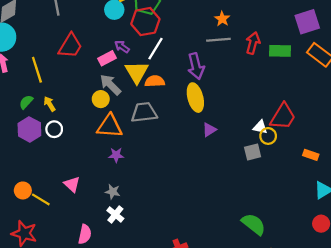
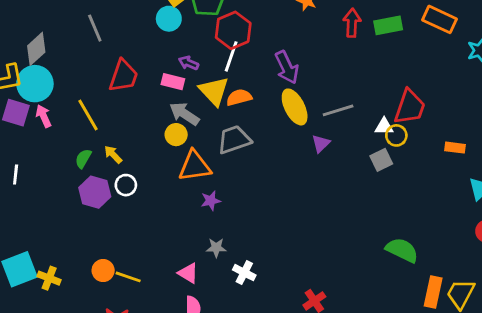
red hexagon: (145, 22) -> (233, 30), moved
gray line: (218, 40) -> (338, 110), moved
pink rectangle: (107, 58) -> (173, 82), turned 54
pink triangle: (72, 184) -> (188, 273), moved
white cross: (115, 215) -> (244, 273), moved

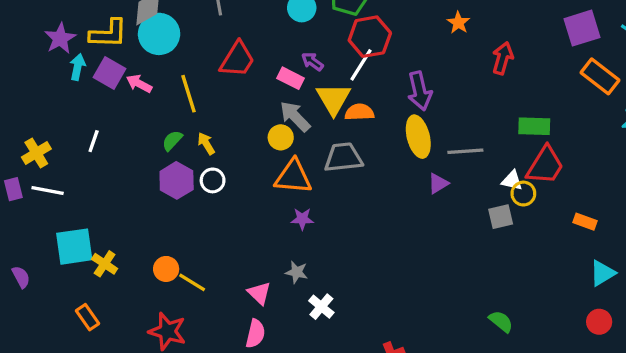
green rectangle: (388, 25) -> (534, 126), moved
cyan circle: (35, 84) -> (159, 34), moved
pink arrow: (44, 116) -> (139, 84), turned -50
green semicircle: (402, 250) -> (501, 321), size x0.7

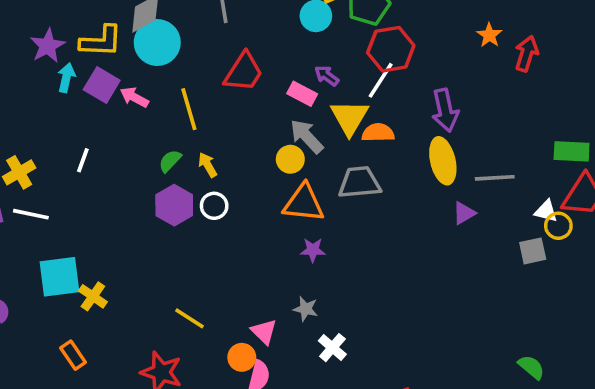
red arrow: (503, 58) -> (527, 54), moved
orange circle: (166, 269) -> (242, 357), moved

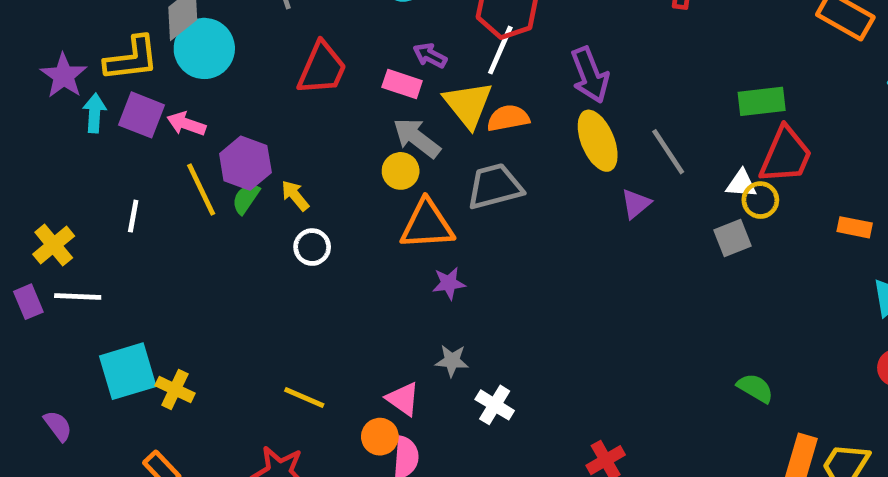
yellow line: (189, 109) -> (201, 189), moved
gray line: (495, 178) -> (668, 152), turned 69
purple hexagon: (174, 205) -> (245, 163), moved

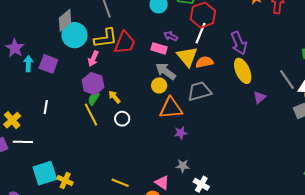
yellow L-shape: (132, 59) -> (106, 38), moved
pink arrow: (186, 124) -> (93, 59), moved, turned -84
gray line: (668, 152) -> (287, 79), moved
yellow line: (201, 189) -> (91, 115), moved

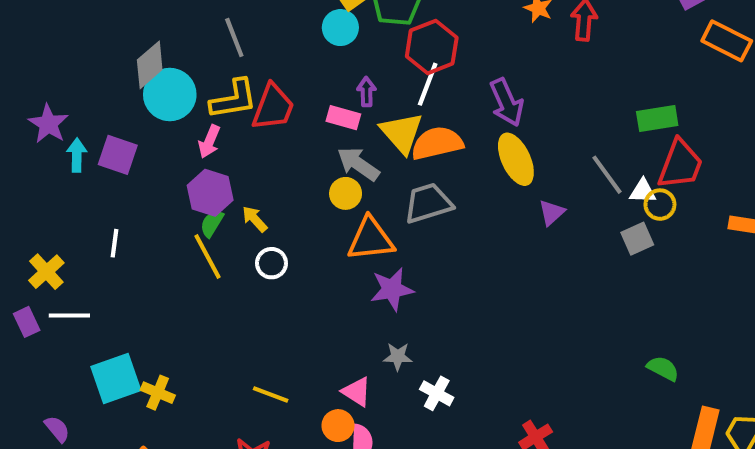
purple arrow: (171, 36) -> (367, 92), turned 64
orange semicircle: (204, 62) -> (437, 143), size x1.4
purple star: (181, 133) -> (392, 289), size x1.5

